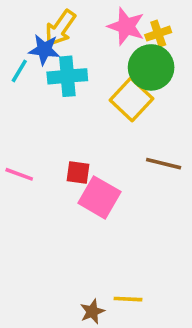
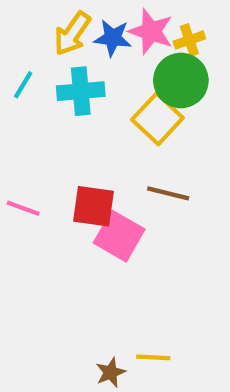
blue star: (44, 50) -> (113, 38), moved
brown line: (164, 164) -> (168, 193), moved
red square: (78, 173) -> (94, 206), size x1.5

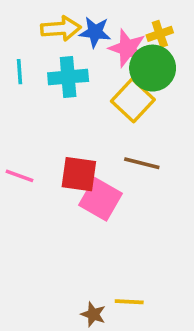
pink star: (151, 31) -> (127, 48), moved
yellow arrow: (72, 34) -> (61, 28), turned -129
cyan line: (23, 85) -> (20, 72), turned -35
brown star: (111, 372) -> (93, 314), turned -30

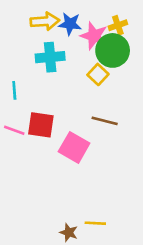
cyan line: (20, 72) -> (14, 90), moved
yellow square: (133, 100) -> (98, 74), size x0.7
red square: (79, 174) -> (41, 125), moved

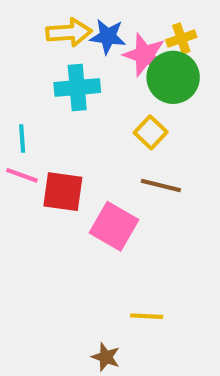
yellow square: (98, 74) -> (151, 132), moved
pink line: (14, 130) -> (22, 175), moved
yellow line: (95, 223) -> (147, 316), moved

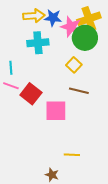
yellow cross: (181, 39) -> (89, 19), size x1.6
red square: (63, 192) -> (31, 94), turned 30
pink square: (114, 226) -> (56, 111), turned -30

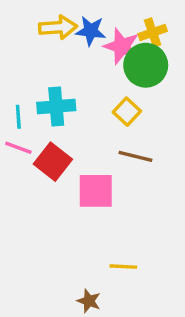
yellow cross: (89, 19) -> (153, 32), size x0.7
cyan cross: (38, 43) -> (56, 106), moved

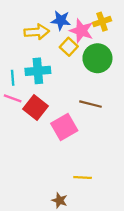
yellow arrow: (58, 27) -> (37, 32), moved
green circle: (146, 65) -> (97, 58), moved
yellow square: (127, 112) -> (69, 47), moved
pink square: (96, 191) -> (64, 127), turned -30

